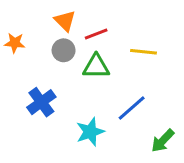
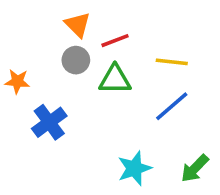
orange star: (15, 43) -> (17, 81), moved
blue line: (132, 108) -> (172, 106), moved
cyan star: (90, 132) -> (134, 168), moved

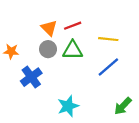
orange triangle: (78, 25) -> (49, 28), moved
gray circle: (76, 60) -> (48, 49), moved
cyan star: (134, 168) -> (68, 106), moved

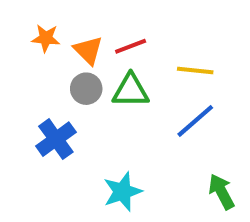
orange star: (11, 51) -> (46, 38), moved
green arrow: (123, 106) -> (221, 192), turned 108

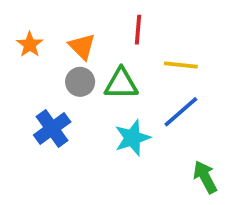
orange star: (46, 38) -> (30, 45), moved, turned 30
red line: (131, 46) -> (138, 30), moved, turned -64
cyan star: (123, 192) -> (132, 138), moved

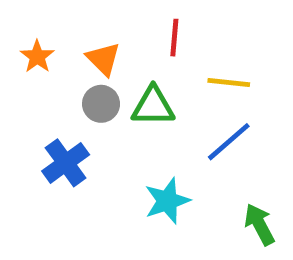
cyan star: (132, 138) -> (167, 201), moved

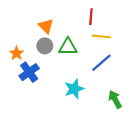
red line: (174, 38) -> (91, 17), moved
orange star: (37, 57) -> (17, 53), moved

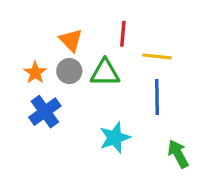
red line: (91, 17) -> (123, 34), moved
orange star: (17, 53) -> (35, 73), moved
blue line: (101, 63) -> (157, 97), turned -50

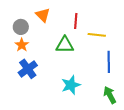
orange triangle: (71, 40) -> (43, 15), moved
gray circle: (69, 71) -> (21, 27), moved
blue line: (157, 97) -> (109, 62), moved

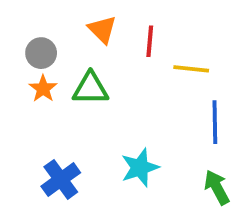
orange triangle: (43, 15) -> (102, 29), moved
green triangle: (65, 45) -> (90, 89), moved
blue cross: (28, 69) -> (61, 179), moved

